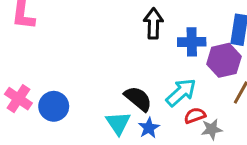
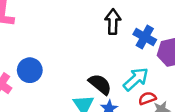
blue cross: (192, 42) -> (145, 37), turned 30
blue circle: (54, 106) -> (30, 70), moved

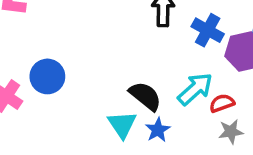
red semicircle: (147, 98) -> (222, 103), moved

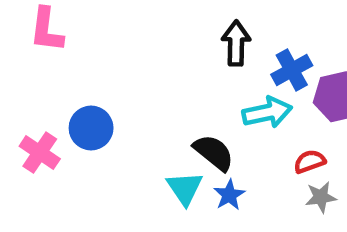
blue cross: (208, 30) -> (292, 70), turned 32
cyan arrow: (195, 89) -> (267, 112), moved, turned 30

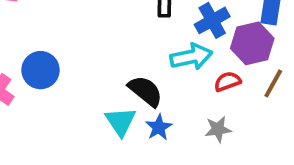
red semicircle: (310, 161) -> (227, 82), moved
gray star: (321, 197) -> (218, 129), moved

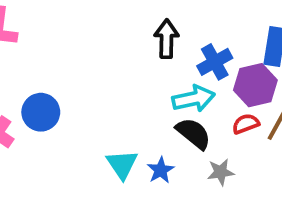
red semicircle: (227, 82) -> (246, 124), moved
black semicircle: (145, 91) -> (194, 133), moved

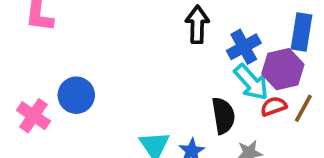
cyan arrow: (194, 99) -> (251, 82), moved, turned 60
black semicircle: (194, 133) -> (223, 116), turned 42

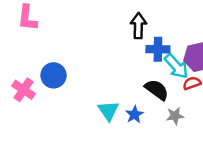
blue cross: (244, 47) -> (158, 49), moved, turned 30
black semicircle: (223, 116) -> (157, 90), turned -45

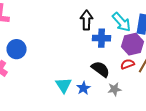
cyan arrow: (176, 66) -> (122, 22), moved
blue circle: (54, 75) -> (16, 49), moved

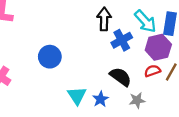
blue cross: (102, 38) -> (122, 40), turned -30
blue circle: (16, 49) -> (50, 57), moved

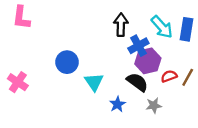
purple hexagon: (158, 47) -> (148, 61), moved
cyan triangle: (77, 96) -> (94, 82), moved

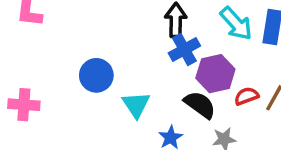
blue cross: (138, 46) -> (184, 49), moved
pink cross: (18, 82) -> (24, 105), turned -30

